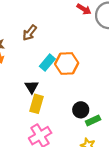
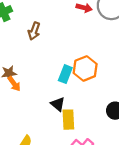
brown arrow: (30, 33) -> (34, 31), moved

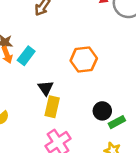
cyan rectangle: (65, 74) -> (26, 56), moved

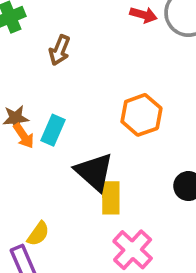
black triangle: (46, 88) -> (94, 172), size x1.6

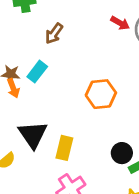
cyan rectangle: (53, 130) -> (37, 72), moved
black triangle: (94, 172) -> (33, 135), moved

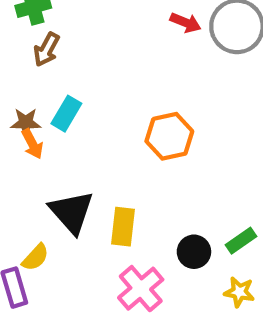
brown arrow: (54, 33) -> (47, 49), moved
black circle: (122, 153) -> (194, 252), moved

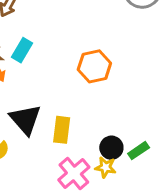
green rectangle: (241, 241) -> (139, 151), moved
yellow star: (239, 292) -> (106, 167), moved

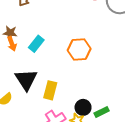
cyan rectangle: (22, 50) -> (36, 44), moved

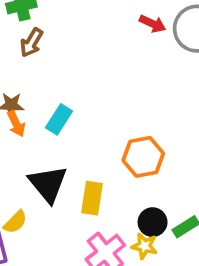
orange hexagon: (79, 49) -> (143, 157), moved

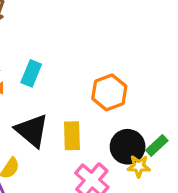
black circle: (153, 222) -> (128, 147), size x1.4
yellow star: (144, 246) -> (139, 166), moved

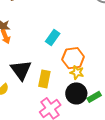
cyan rectangle: (31, 73) -> (53, 37), moved
yellow star: (139, 166) -> (77, 72), moved

